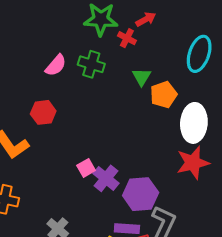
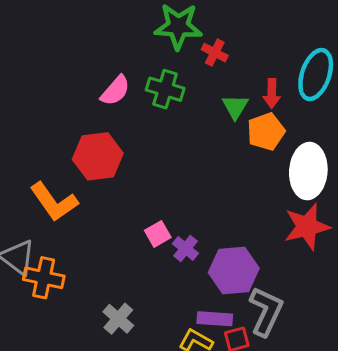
red arrow: (146, 19) -> (272, 94), moved, turned 120
red hexagon: (43, 112) -> (98, 156), size x1.4
purple cross: (106, 178) -> (186, 249), size x0.7

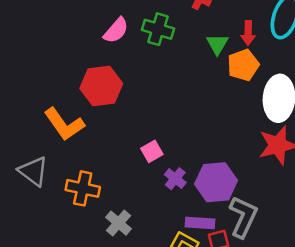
purple cross: (186, 249) -> (175, 179), moved
orange cross: (44, 278) -> (83, 188), moved

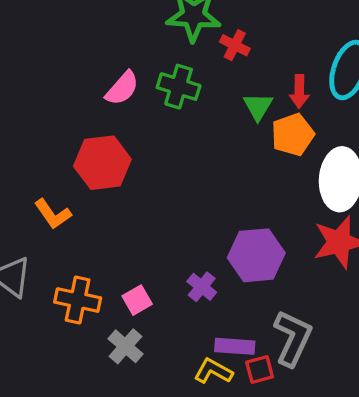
orange L-shape: (64, 124) -> (53, 214), size x0.7
pink square: (152, 151) -> (137, 300), moved
purple hexagon: (216, 182) -> (256, 255), moved

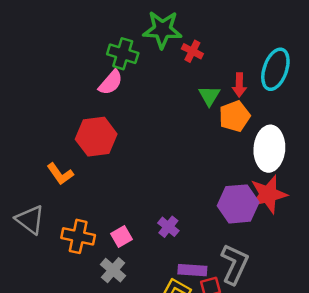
green cross: (179, 87) -> (123, 54), moved
purple hexagon: (256, 255) -> (238, 204), moved

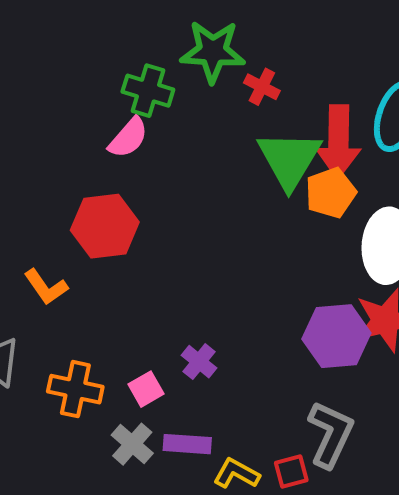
red arrow: (239, 85) -> (338, 142), size x1.8
green triangle: (209, 96) -> (289, 159), size x1.8
purple cross: (168, 227) -> (199, 362), moved
purple rectangle: (192, 270) -> (187, 444), moved

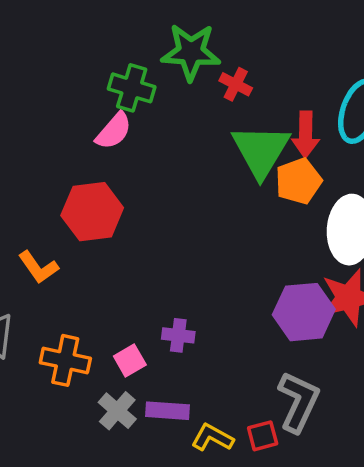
red arrow: (338, 142) -> (306, 135), size x0.7
purple cross: (199, 362) -> (178, 335), turned -32

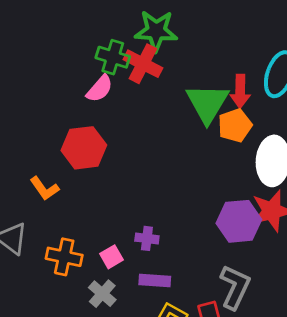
red cross: (236, 84) -> (143, 64), moved, size x1.6
purple rectangle: (168, 411) -> (155, 280), moved

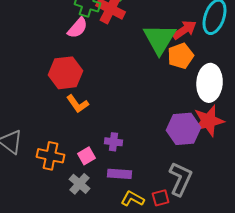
red arrow: (240, 91) -> (185, 30), turned -125
orange L-shape: (44, 189) -> (78, 104), moved

